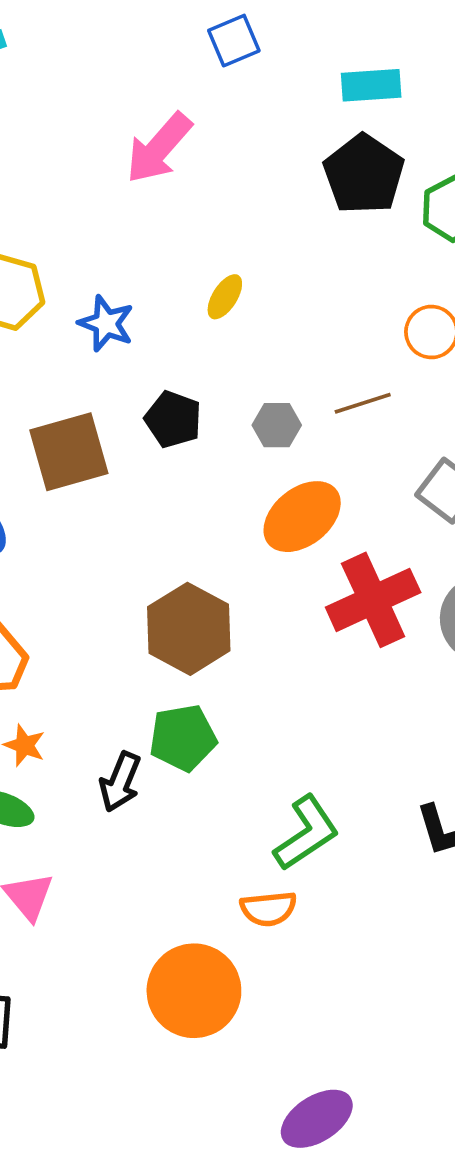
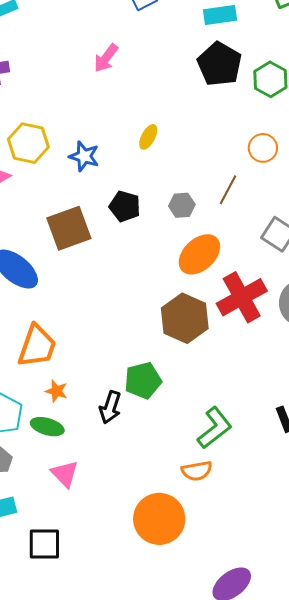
pink arrow: (159, 148) -> (106, 58), size x0.7
brown line: (363, 403) -> (228, 190), turned -40
brown hexagon: (189, 629) -> (185, 318), moved

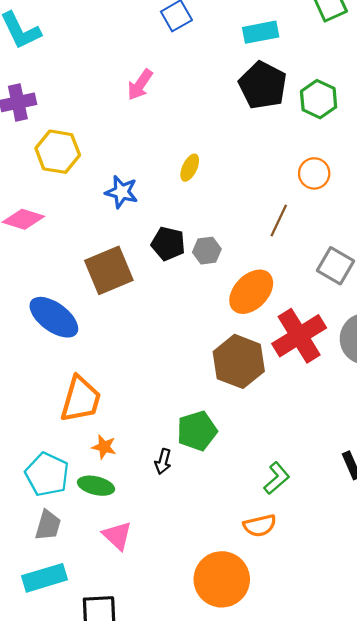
yellow hexagon: (28, 143) -> (58, 152), moved
gray hexagon: (182, 205) -> (207, 251), moved
black arrow: (110, 407) -> (163, 461), size x0.7
green L-shape: (215, 428) -> (277, 478), size x0.7

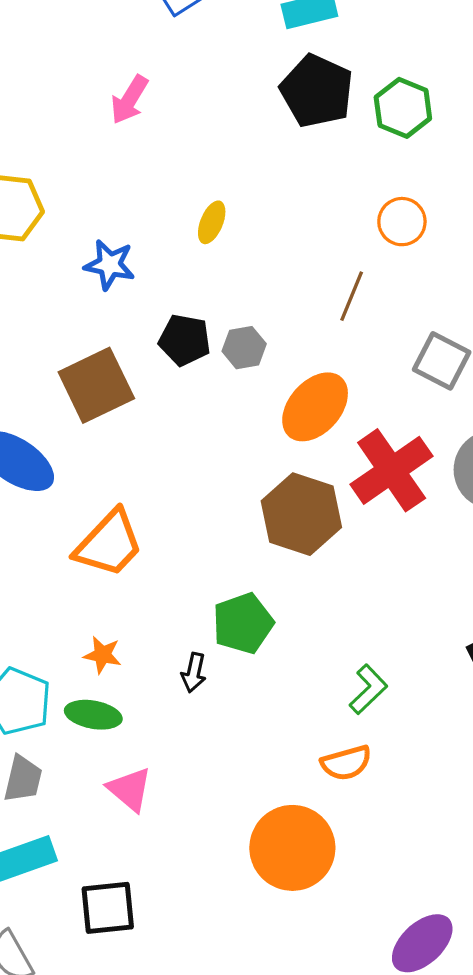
orange trapezoid: (81, 399) -> (109, 544), moved, turned 30

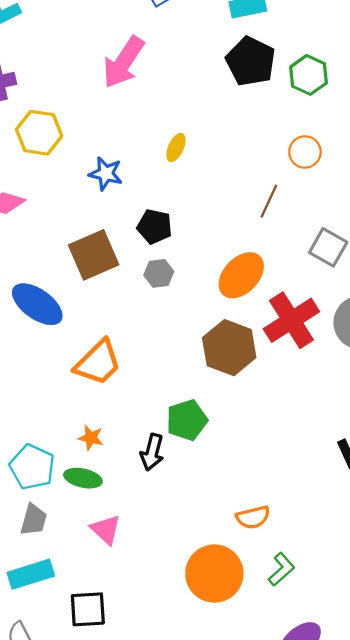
pink arrow: (129, 100) -> (123, 62), size x1.6
gray hexagon: (244, 348) -> (159, 273), moved
black arrow: (194, 673) -> (152, 452), size x1.4
green L-shape: (368, 689) -> (281, 569), moved

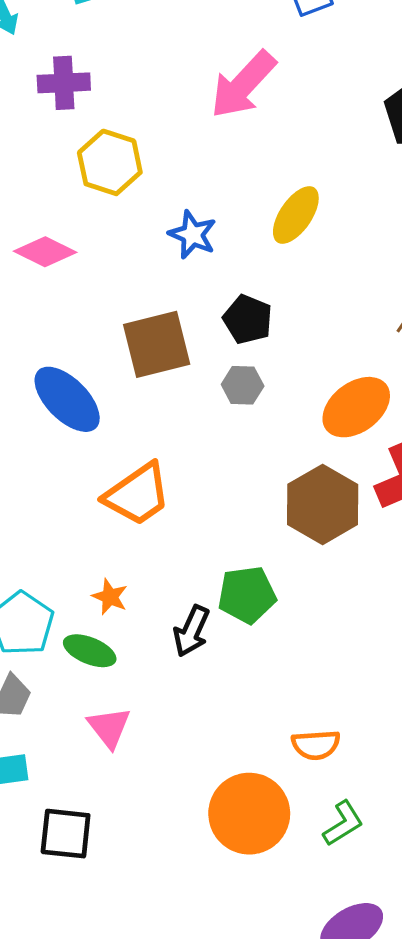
yellow ellipse: (176, 148) -> (296, 215), size x1.5

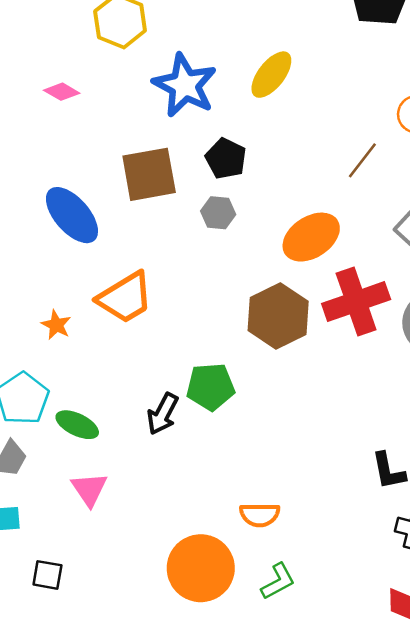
blue star: (192, 235) -> (185, 85), size x1.6
pink diamond: (45, 252) -> (62, 92), size x0.7
orange star: (110, 597) -> (56, 325), moved
black square: (66, 834) -> (47, 575), size x0.7

